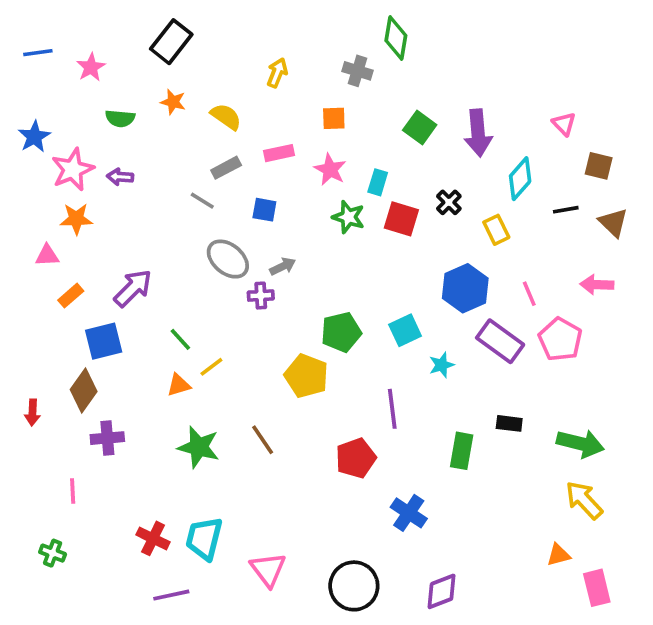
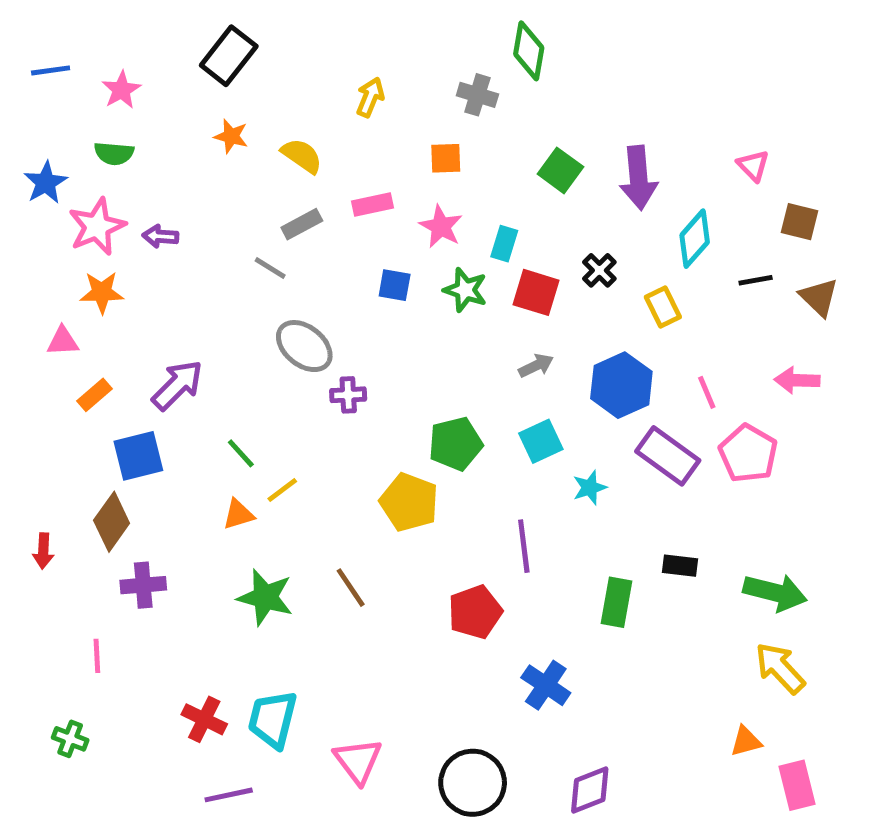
green semicircle: (120, 118) -> (114, 153), moved
blue square: (264, 210) -> (395, 285), moved
gray arrow: (283, 266) -> (536, 366), moved

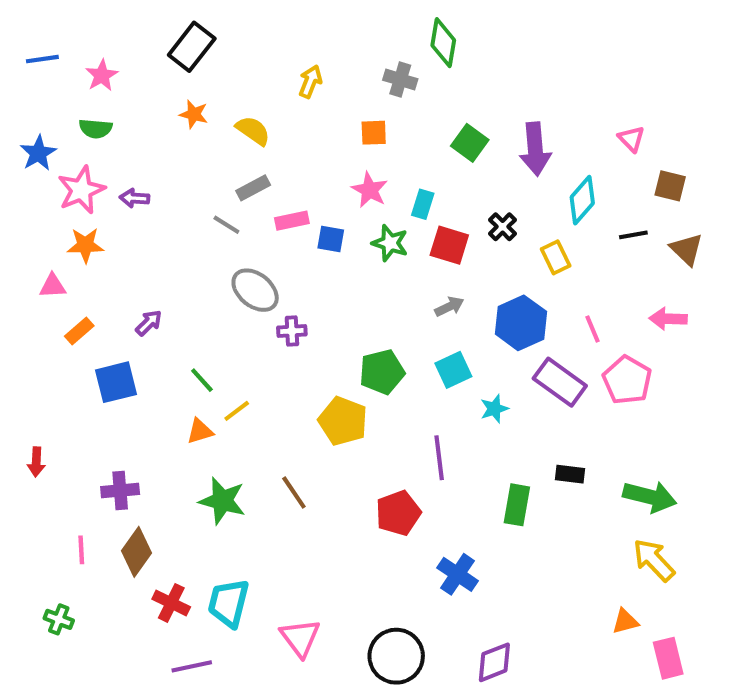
pink rectangle: (373, 205) -> (292, 221), moved
purple arrow: (177, 385) -> (149, 323), size x0.6
brown diamond: (112, 522) -> (136, 552), moved

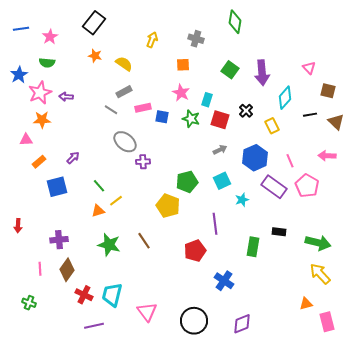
green diamond: (443, 43) -> (235, 22), moved

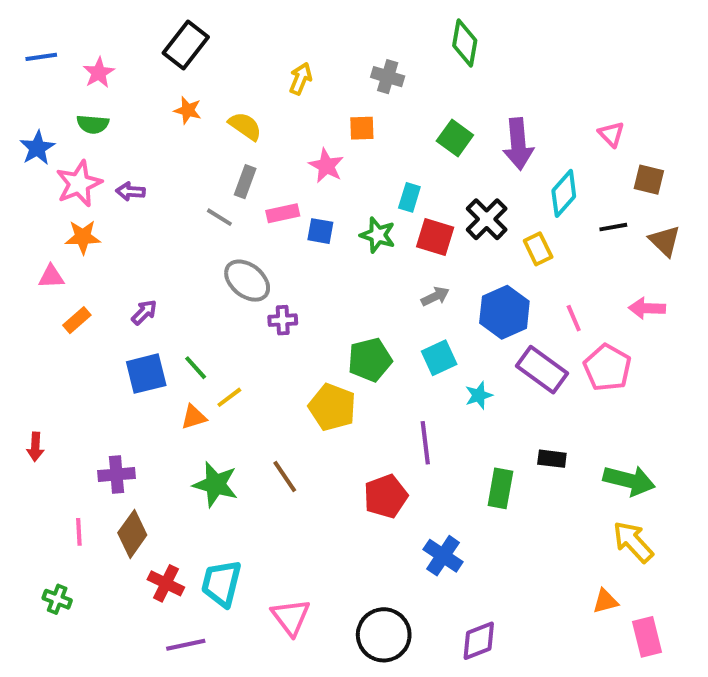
gray rectangle: (124, 92) -> (245, 182), turned -42
pink star: (181, 93) -> (326, 166), moved
black cross: (246, 111) -> (487, 219), size x1.5
blue square: (57, 187) -> (146, 374), moved

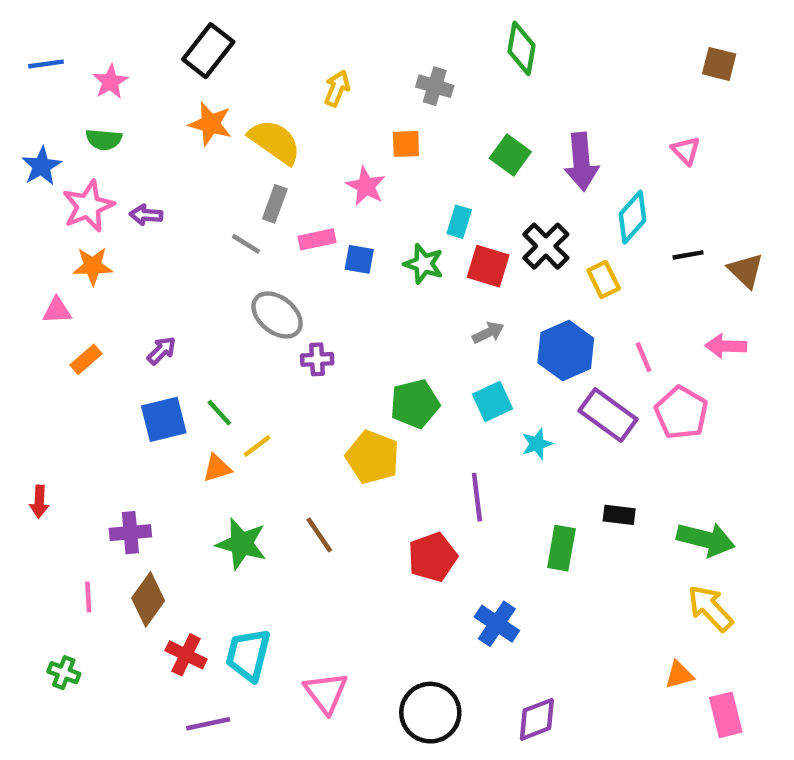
orange star: (188, 110) -> (210, 124), size x1.4
yellow semicircle: (245, 126) -> (275, 142), size x1.4
brown square: (649, 180) -> (719, 64), moved

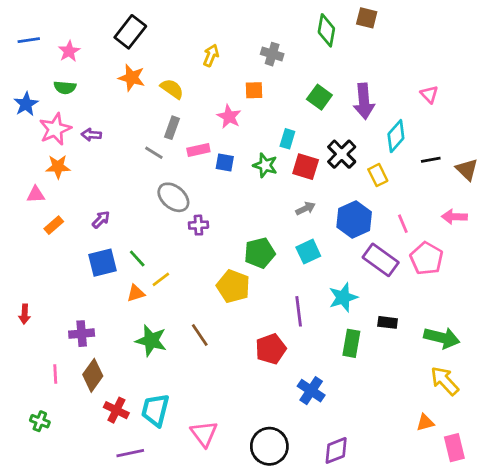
brown square: (719, 64) -> (367, 18), moved
yellow semicircle: (275, 142) -> (172, 89), size x0.7
cyan star: (537, 444) -> (343, 297), moved, size x1.5

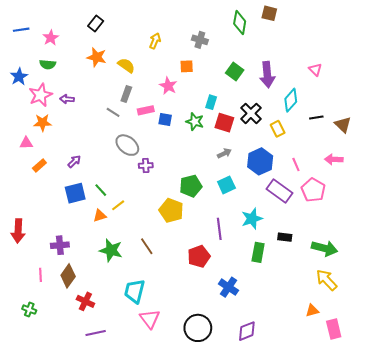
black rectangle: (130, 32) -> (96, 24), size x0.7
red arrow: (25, 314) -> (18, 231), size x1.6
cyan trapezoid: (155, 410) -> (134, 291), moved

